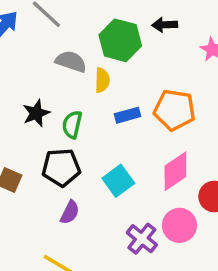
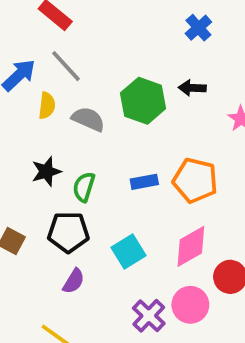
yellow semicircle: (102, 80) -> (47, 106), moved

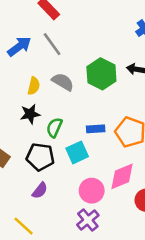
yellow semicircle: (47, 106) -> (34, 86), moved
cyan square: (129, 251) -> (77, 152), moved
pink circle: (190, 305) -> (92, 191), moved

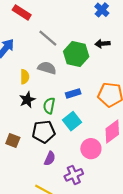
gray line: (52, 44) -> (48, 38), moved
blue rectangle: (96, 129) -> (73, 93), moved
purple cross: (88, 220) -> (74, 175), moved, turned 30

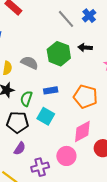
gray line: (48, 38) -> (66, 19), moved
cyan square: (72, 121) -> (46, 116), turned -30
pink circle: (91, 149) -> (66, 156), moved

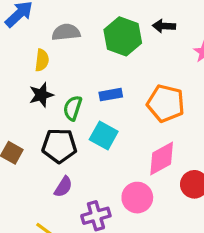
gray semicircle: (30, 63) -> (66, 32), moved, turned -30

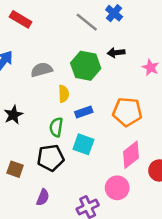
yellow semicircle: (42, 60) -> (64, 94), moved
black star: (41, 95) -> (13, 115), moved
purple semicircle: (63, 187) -> (43, 197), moved

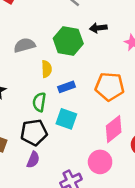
purple semicircle: (43, 197) -> (33, 160), moved

